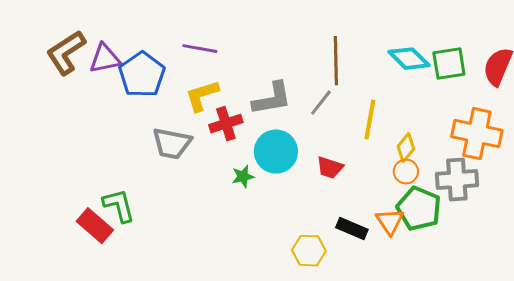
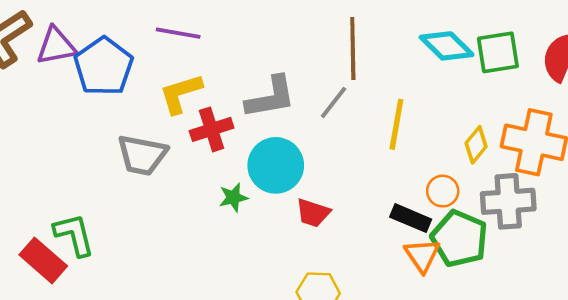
yellow diamond: (406, 148) -> (476, 145), moved
red trapezoid: (330, 168) -> (313, 213), moved
black rectangle: (352, 229) -> (411, 218), moved

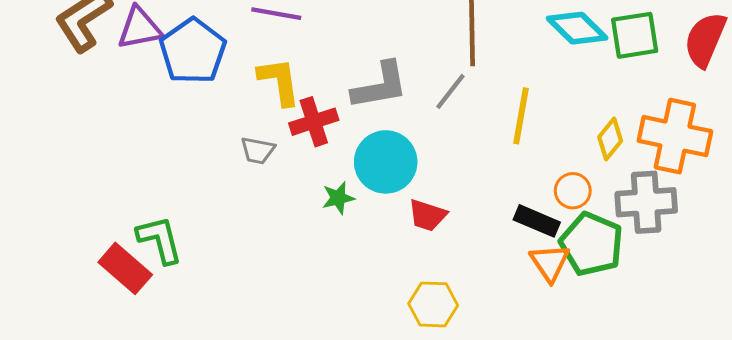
yellow L-shape: (181, 93) -> (279, 81), turned 99
gray trapezoid: (142, 155) -> (258, 150), moved, size x0.6

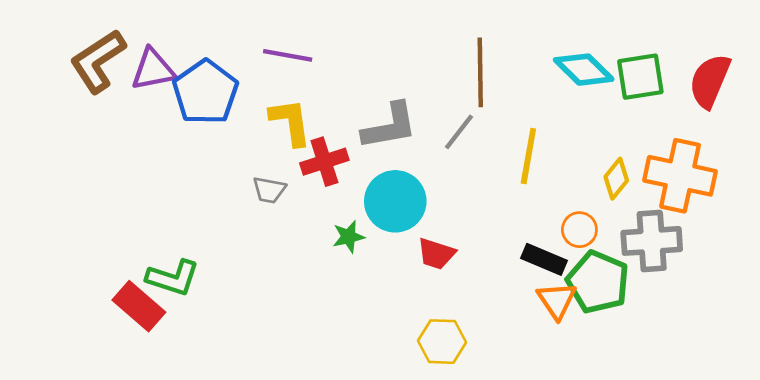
green L-shape: (160, 240) -> (173, 278), turned 122

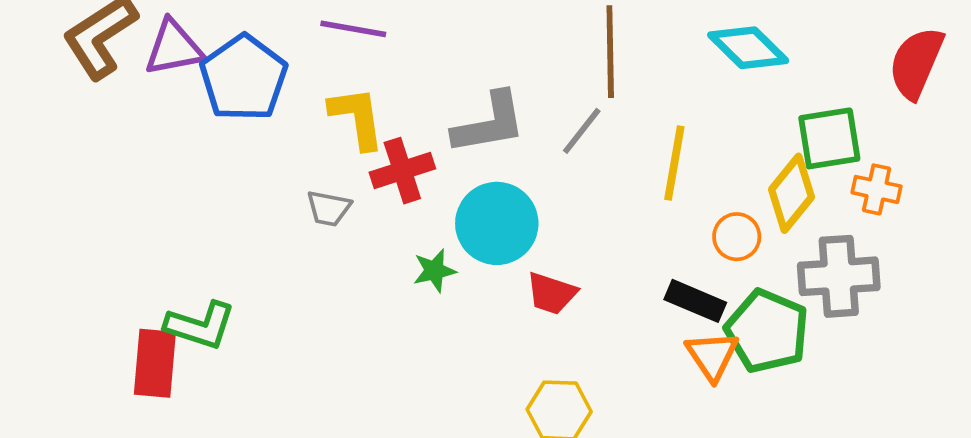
green square: (640, 77) -> (829, 138), moved
orange cross: (680, 176) -> (877, 189), size x0.5
yellow diamond: (616, 179) -> (792, 193), size x1.4
orange circle: (579, 230) -> (737, 237), moved
red rectangle: (139, 306) -> (155, 363), turned 54

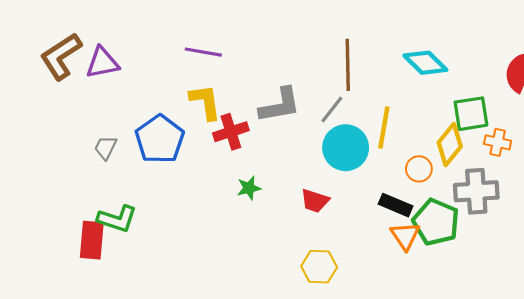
blue pentagon: (244, 78) -> (160, 139), moved
gray trapezoid: (329, 208) -> (106, 148), moved, turned 105
cyan circle: (497, 223) -> (346, 148), moved

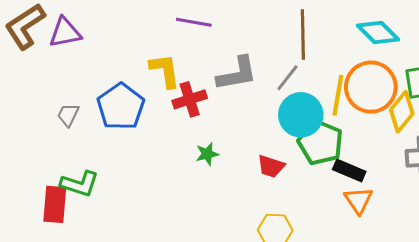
purple line: (203, 52) -> (194, 22), moved
orange circle: (419, 169) -> (371, 87), moved, size x2.0
green pentagon: (436, 222) -> (320, 143), moved

